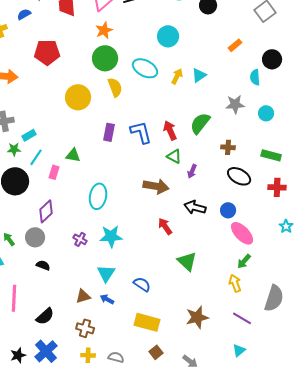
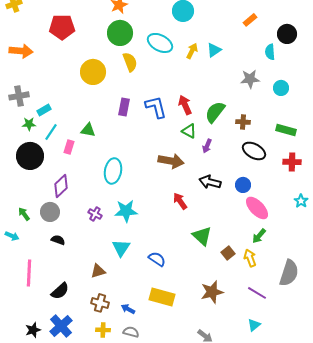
green semicircle: (200, 123) -> (215, 112), moved
blue arrow: (107, 299) -> (128, 309), moved
brown square: (156, 352) -> (228, 253), moved

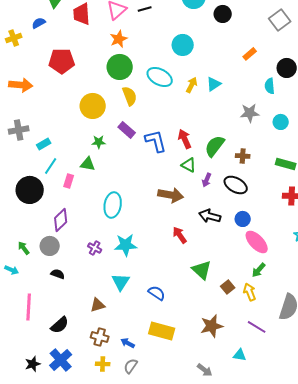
purple rectangle: (124, 107) -> (127, 130), moved, turned -60
green star: (29, 124) -> (99, 142), moved
black ellipse: (254, 151) -> (236, 185), moved
cyan triangle: (254, 325) -> (240, 355), moved, turned 48
gray semicircle: (131, 332) -> (131, 366), turned -70

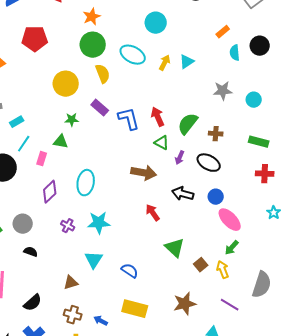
cyan semicircle: (270, 86) -> (235, 53), moved
purple diamond: (61, 220) -> (50, 192), moved

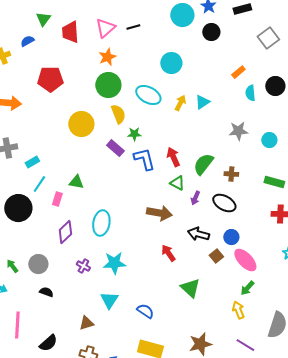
green star: (72, 120) -> (134, 134), moved
brown square: (201, 265) -> (216, 256), moved

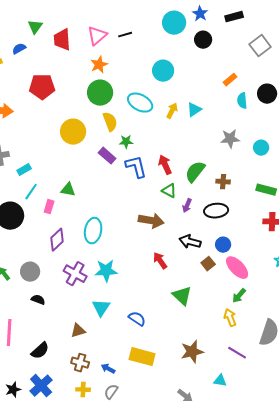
black ellipse: (224, 203) -> (216, 211), turned -35
purple cross: (83, 266) -> (75, 274), size x1.6

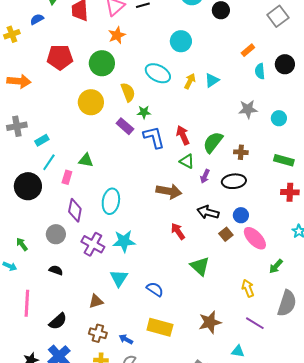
green circle: (100, 93) -> (102, 63), moved
purple diamond: (57, 240) -> (75, 210), turned -35
gray circle: (30, 272) -> (56, 234), moved
green arrow: (239, 296) -> (276, 266), moved

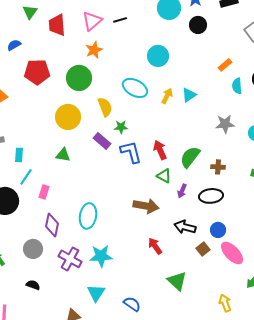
blue semicircle: (37, 19) -> (14, 45), moved
cyan rectangle: (42, 140) -> (19, 155), turned -56
green triangle: (86, 160) -> (63, 155), moved

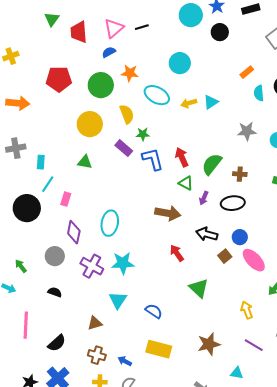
blue semicircle: (14, 45) -> (109, 52), moved
orange star: (94, 50) -> (130, 73), moved, turned 30
yellow arrow: (167, 96) -> (189, 103), turned -133

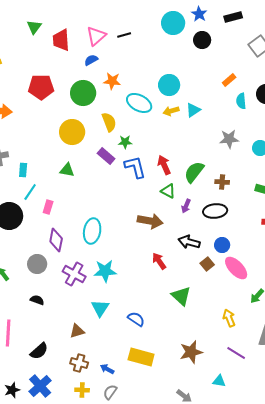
cyan circle: (180, 63) -> (169, 85), moved

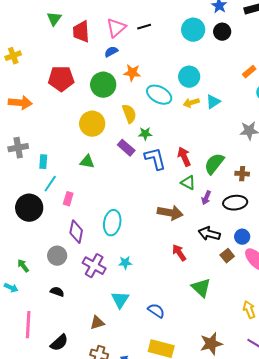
cyan circle: (173, 23) -> (193, 30), moved
cyan star: (105, 271) -> (125, 263), size x0.6

